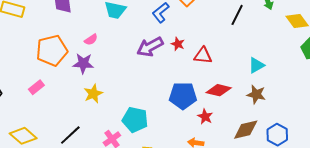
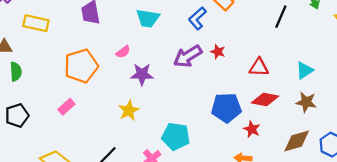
red triangle: (203, 56) -> (259, 67), moved
purple star: (83, 63) -> (142, 74), moved

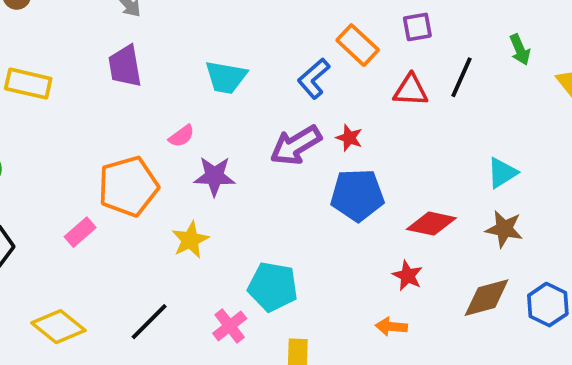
orange pentagon: (81, 66) -> (128, 186), moved
red triangle: (259, 67) -> (411, 90), moved
blue pentagon: (226, 108) -> (357, 195), moved

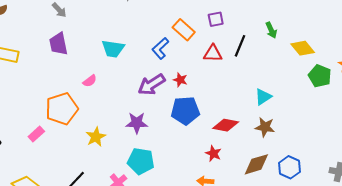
purple star: (214, 176) -> (137, 123), moved

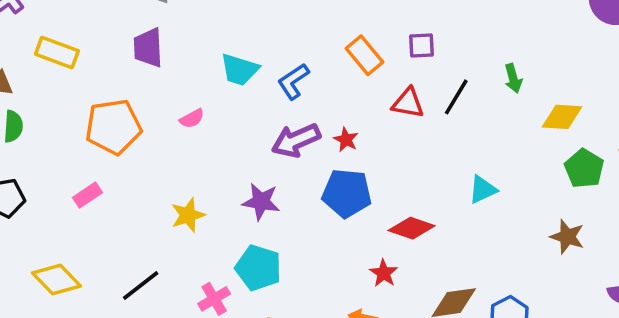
blue L-shape: (160, 48) -> (293, 81), moved
yellow diamond: (303, 48) -> (562, 117), turned -55
orange pentagon: (62, 109) -> (113, 127), moved
brown star: (265, 127) -> (567, 237), moved

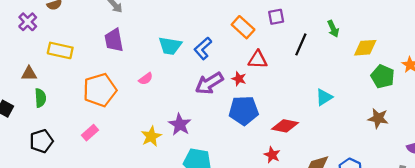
red triangle: (408, 103) -> (258, 60), moved
purple star: (261, 202) -> (180, 124), moved, turned 30

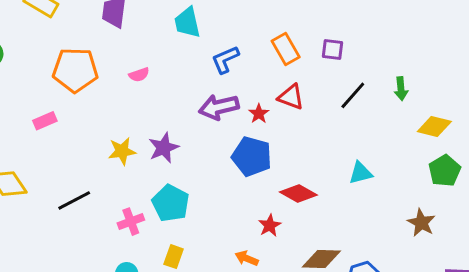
cyan trapezoid: (170, 46) -> (187, 22), moved, turned 50

